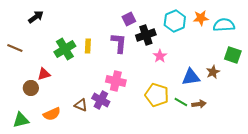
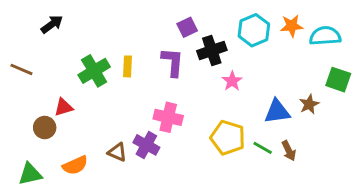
brown arrow: (199, 104) -> (289, 151), turned 72

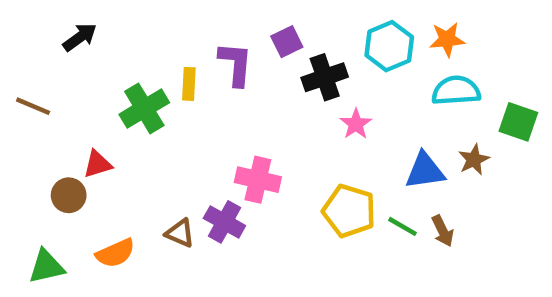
cyan semicircle: (325, 36) -> (456, 91), moved
purple L-shape: (173, 62) -> (236, 64), moved
yellow rectangle: (127, 66) -> (189, 84), moved

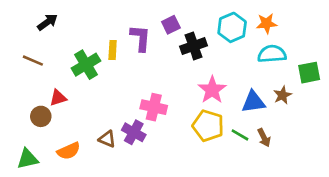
brown line: (33, 106) -> (33, 61), moved
green square: (518, 122) -> (309, 73), turned -30
pink star: (356, 124) -> (212, 90), moved, size x1.5

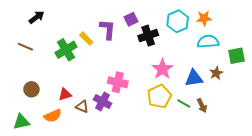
yellow rectangle: (113, 50) -> (86, 39), turned -48
red triangle: (58, 98) -> (65, 94), moved
yellow pentagon: (208, 126) -> (159, 96), turned 30

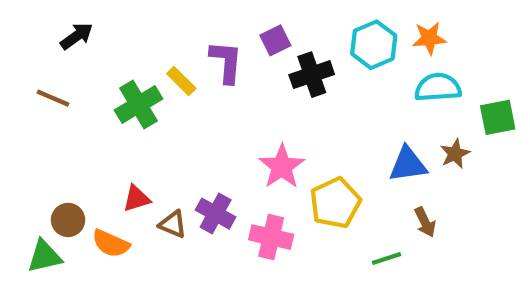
pink star: (162, 69) -> (282, 167), moved
pink cross: (118, 82) -> (271, 237), moved
brown circle: (31, 89) -> (68, 220), moved
green line: (184, 104) -> (387, 258), moved, turned -48
orange semicircle: (53, 116) -> (111, 243), turned 48

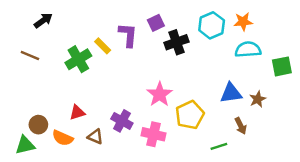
brown star: (455, 154) -> (258, 99), moved
brown triangle: (173, 224) -> (95, 137), moved

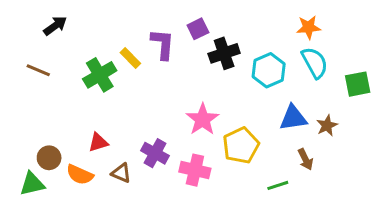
cyan hexagon: (212, 25) -> (269, 70), moved
cyan semicircle: (248, 50) -> (315, 63), turned 65

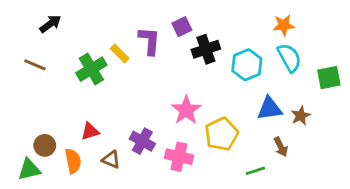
orange semicircle: (80, 175) -> (73, 161), turned -125

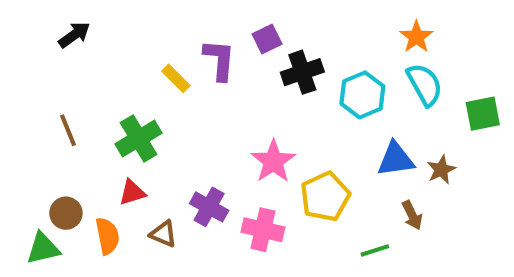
orange star: (284, 25) -> (416, 37), turned -30
brown line: (35, 65) -> (68, 130), moved, turned 45
green cross: (91, 69) -> (139, 138), moved

